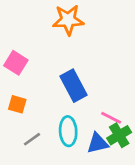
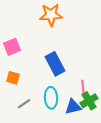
pink square: (16, 63) -> (12, 47), turned 36
pink line: (111, 118) -> (83, 88), turned 56

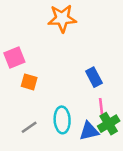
blue rectangle: (55, 64) -> (94, 77), moved, size x0.7
orange square: (13, 78) -> (29, 82), moved

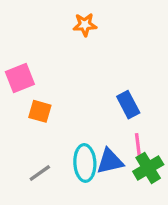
orange star: (62, 18) -> (85, 25), size x0.6
blue triangle: (89, 131) -> (110, 161), moved

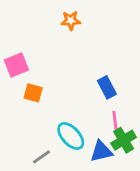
blue triangle: (110, 161) -> (101, 151), moved
cyan ellipse: (85, 163) -> (71, 136), turned -40
gray line: (40, 173) -> (41, 157), moved

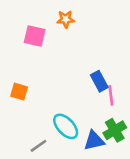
pink square: (16, 65) -> (35, 36), moved, turned 35
orange square: (33, 93) -> (19, 92), moved
pink line: (115, 122) -> (111, 95), moved

